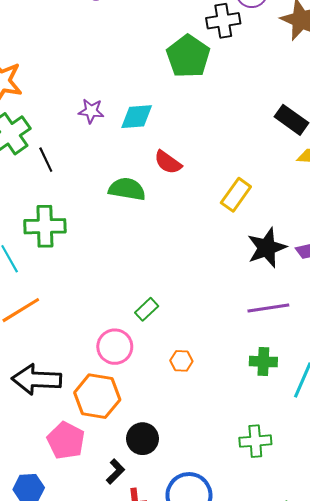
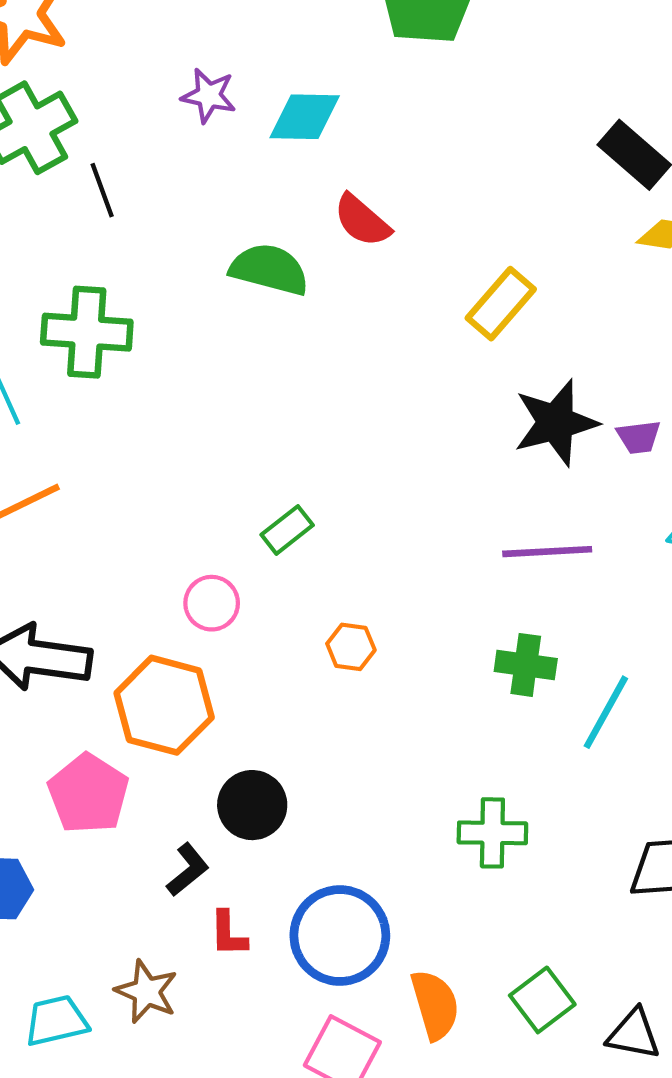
pink circle: (115, 347) -> (212, 603), size x0.7

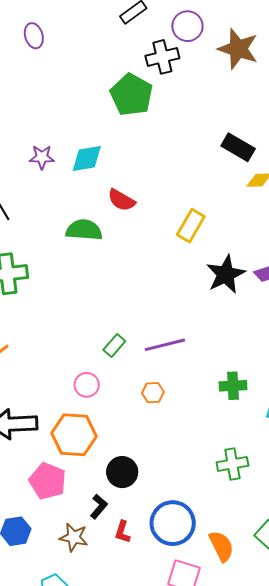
purple line: (547, 552) -> (165, 345), moved
red L-shape: (228, 934) -> (122, 532), turned 30
brown star: (146, 992) -> (74, 537), moved

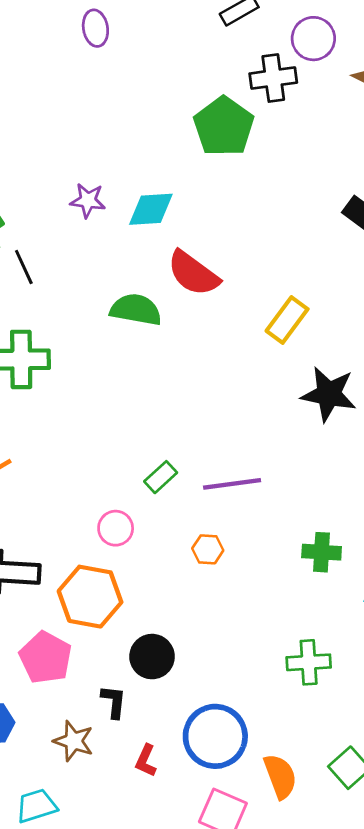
red semicircle: (121, 200) -> (193, 273), size x1.4
black star: (226, 274) -> (329, 394), turned 30
black L-shape: (99, 507) -> (114, 702), turned -40
red L-shape: (122, 532) -> (146, 761), moved

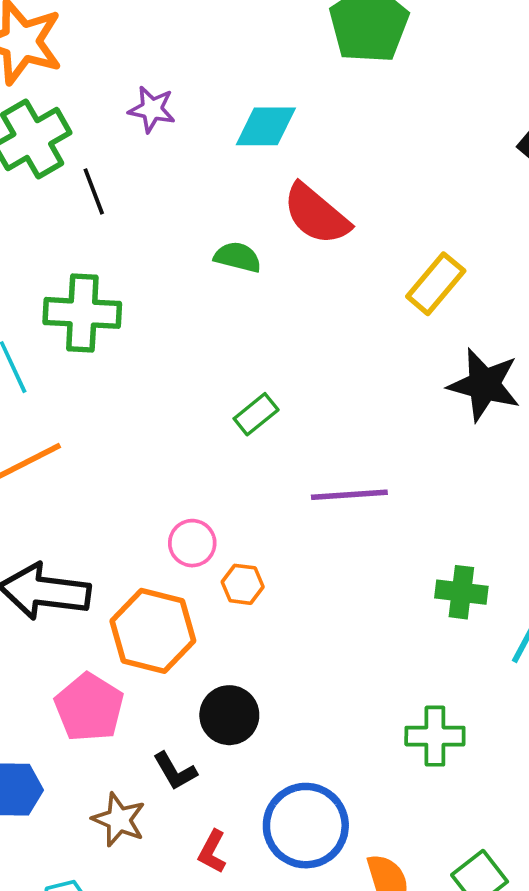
purple star: (88, 200) -> (152, 109), moved
green semicircle: (136, 310) -> (238, 257), size x0.7
green rectangle: (161, 477) -> (256, 414), moved
orange hexagon: (208, 549) -> (243, 584), moved
black L-shape: (114, 702) -> (175, 771), turned 140

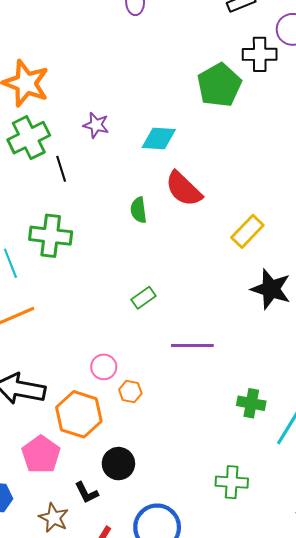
green semicircle: (238, 257) -> (139, 210), turned -115

